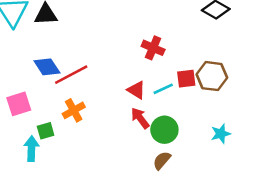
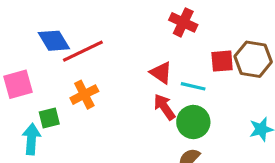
cyan line: (163, 89) -> (193, 86), moved, turned 36

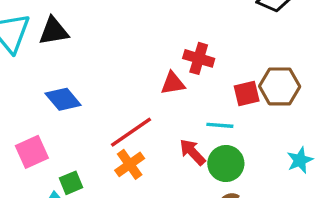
red line: (83, 51) -> (131, 132), moved
red triangle: (161, 73) -> (173, 83), moved, turned -35
orange cross: (84, 95) -> (130, 164), moved

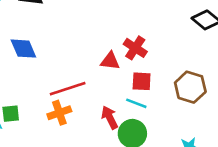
red square: (247, 94) -> (142, 81), moved

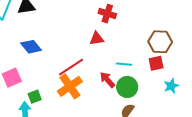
red cross: (135, 48) -> (107, 14), moved
red square: (142, 81) -> (156, 63), moved
orange cross: (59, 113) -> (70, 86), size x1.4

